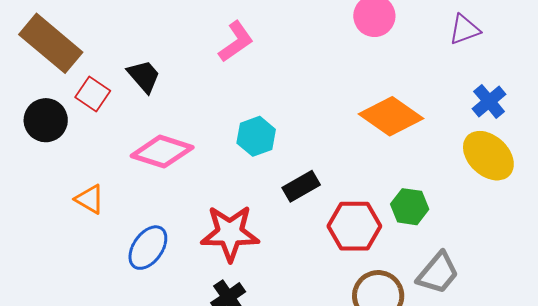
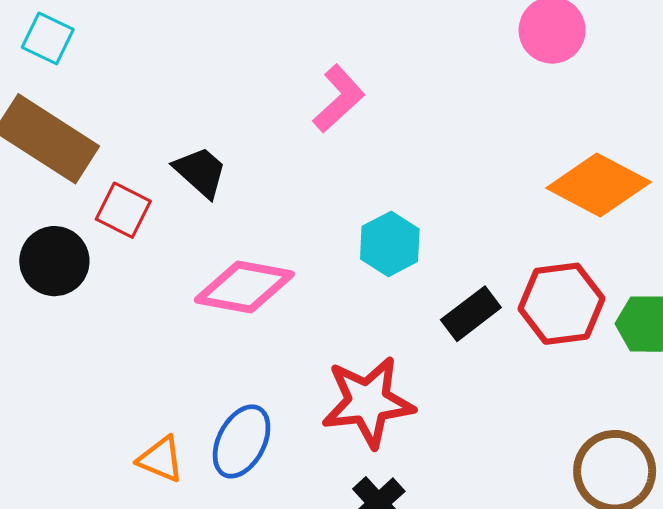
orange triangle: (90, 199) -> (161, 459), moved
red hexagon: (354, 226) -> (561, 304), moved

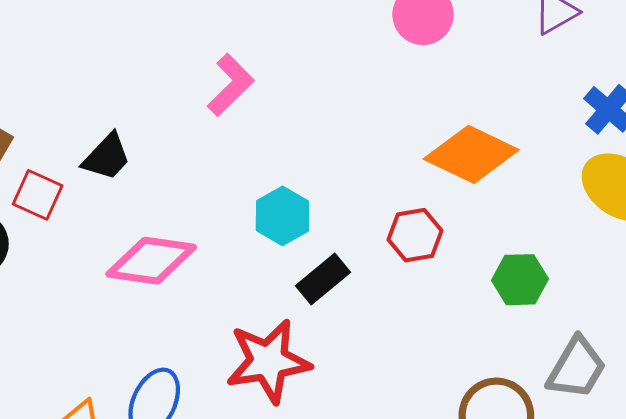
black trapezoid: (200, 172) -> (107, 157), turned 94
red hexagon: (561, 304) -> (415, 235), moved, size x0.7
black rectangle: (471, 314) -> (323, 279), moved

